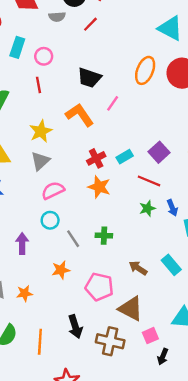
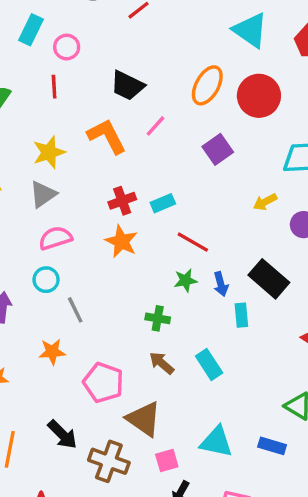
purple square: (159, 152) -> (218, 149), moved
green cross: (104, 236) -> (158, 318), moved
black arrow: (75, 327) -> (62, 434), turned -35

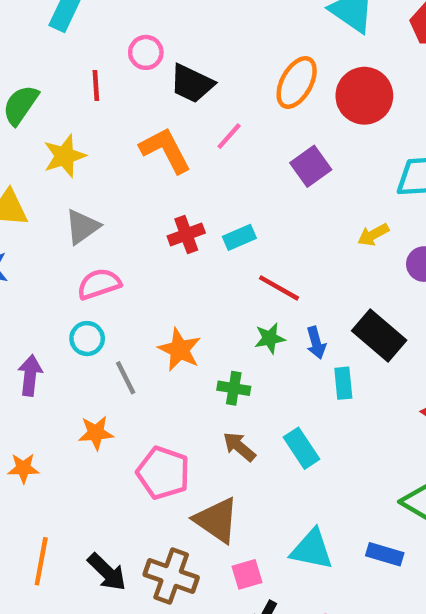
pink circle: (67, 47) -> (146, 52), moved
yellow star: (49, 152) -> (65, 156), moved
orange star: (121, 241) -> (180, 350), moved
black arrow: (62, 434) -> (107, 572), moved

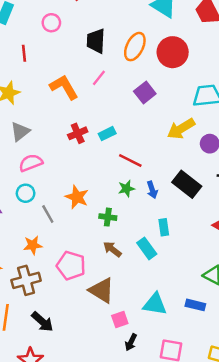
pink circle: (146, 52) -> (51, 23), moved
black trapezoid: (192, 84) -> (96, 41), moved, turned 70
yellow arrow: (373, 235) -> (181, 129), size x1.6
cyan rectangle: (343, 383) -> (164, 227), moved
brown cross: (171, 576) -> (26, 280), moved, turned -32

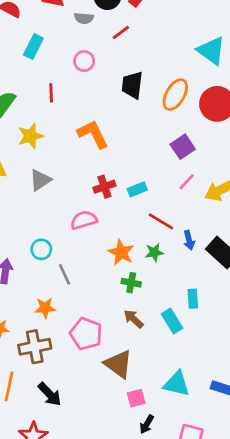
pink line: (99, 78) -> (187, 182), moved
pink semicircle: (31, 163) -> (84, 220), moved
blue arrow: (152, 190) -> (189, 240), moved
orange star: (77, 197) -> (121, 252), moved

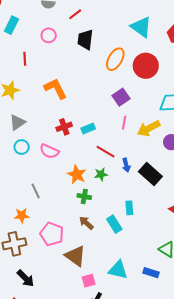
black trapezoid: (132, 85) -> (85, 40), moved
pink line: (187, 182) -> (124, 123), turned -32
pink semicircle: (84, 220) -> (49, 151), turned -138
cyan circle: (41, 249) -> (22, 147), moved

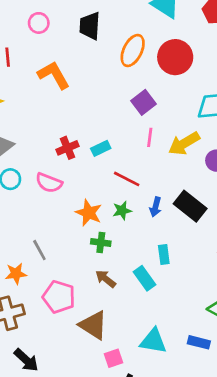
orange L-shape: (56, 89) -> (54, 75), moved
blue arrow: (126, 165) -> (155, 207), moved, turned 32
gray line: (36, 191) -> (39, 250), moved

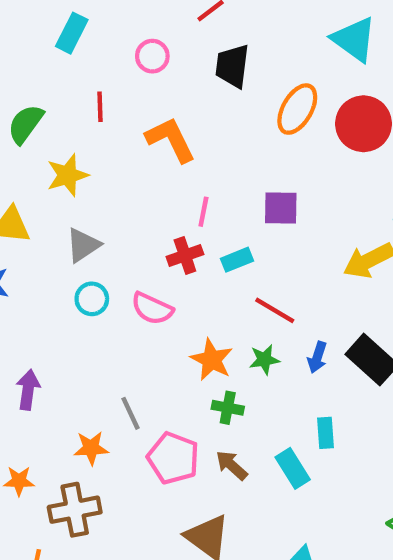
purple square: (143, 102) -> (281, 208), moved, turned 35
pink line: (150, 137) -> (203, 212), moved
pink pentagon: (59, 297) -> (173, 458), moved

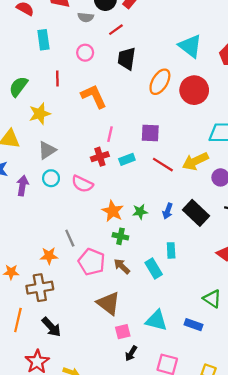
cyan rectangle: (72, 33) -> (43, 40), turned -36
red line: (275, 310) -> (163, 165), moved
purple arrow: (28, 390) -> (22, 186), moved

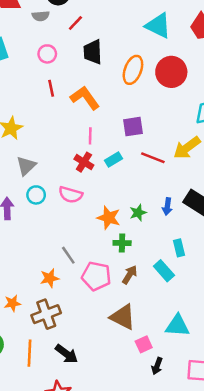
red line: (57, 78) -> (51, 88), moved
orange L-shape: (94, 96) -> (85, 98), moved
red cross: (100, 157) -> (84, 162), turned -30
brown arrow: (122, 266) -> (130, 275), turned 90

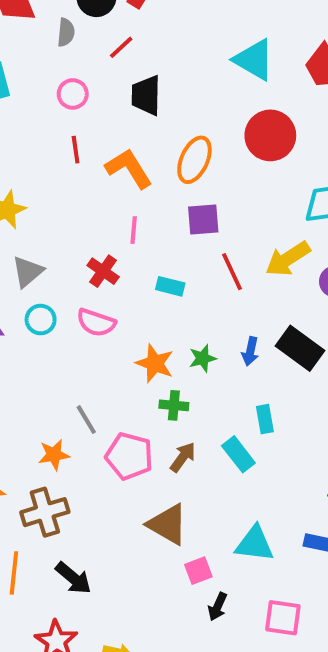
gray semicircle: (41, 16) -> (66, 32), turned -84
orange ellipse: (133, 70) -> (194, 160), moved
red line: (153, 158) -> (232, 272), turned 40
cyan rectangle: (113, 160) -> (170, 286), moved, turned 42
red cross: (84, 162) -> (103, 271), moved

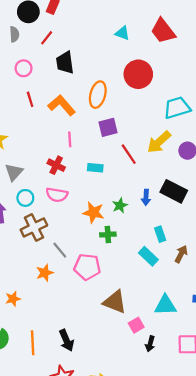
cyan triangle: (254, 60) -> (122, 33), size x0.6
brown arrow: (183, 457) -> (181, 254), moved
brown cross: (45, 512) -> (34, 227), moved
black arrow: (73, 578) -> (67, 340), turned 35

